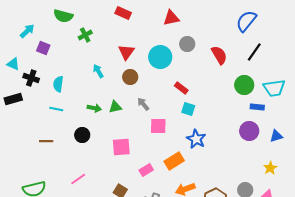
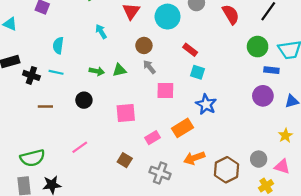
brown circle: (130, 77) -> (144, 45), moved
black cross: (31, 78) -> (31, 75), moved

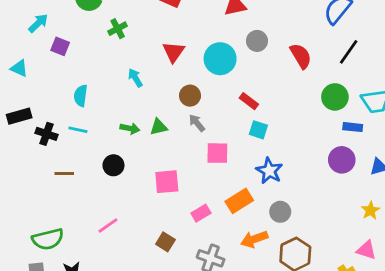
gray circle: (259, 159) -> (280, 212), moved

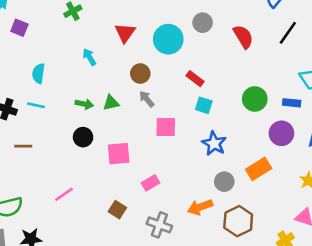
green circle: (335, 97) -> (255, 99), moved
black circle: (113, 165) -> (83, 137), moved
orange rectangle: (239, 201) -> (259, 169), moved

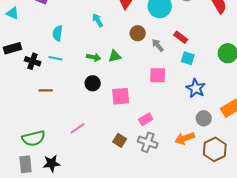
gray arrow: (147, 99) -> (158, 45), moved
gray cross: (159, 225) -> (148, 142), moved

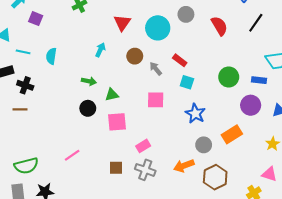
cyan arrow: (98, 20) -> (100, 50), moved, turned 56
green triangle: (115, 56) -> (112, 95), moved
cyan line: (56, 58) -> (23, 52), moved
brown line: (46, 90) -> (20, 109), moved
brown square: (120, 140) -> (116, 168), turned -32

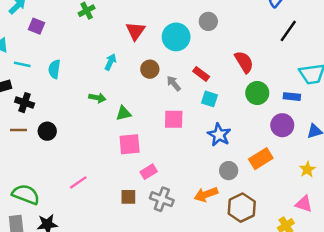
red semicircle: (219, 26) -> (244, 62), moved
black circle: (88, 108) -> (47, 131), moved
pink rectangle: (143, 146) -> (149, 172), moved
green semicircle: (26, 166) -> (26, 194), turned -145

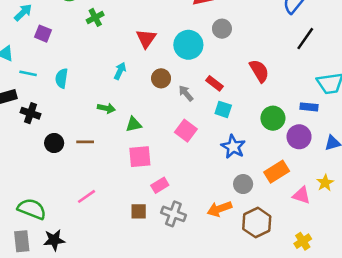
green circle: (257, 93) -> (273, 118), moved
pink square: (174, 119) -> (186, 131), turned 36
brown line: (19, 130) -> (85, 142), moved
pink triangle: (304, 204) -> (302, 195), moved

